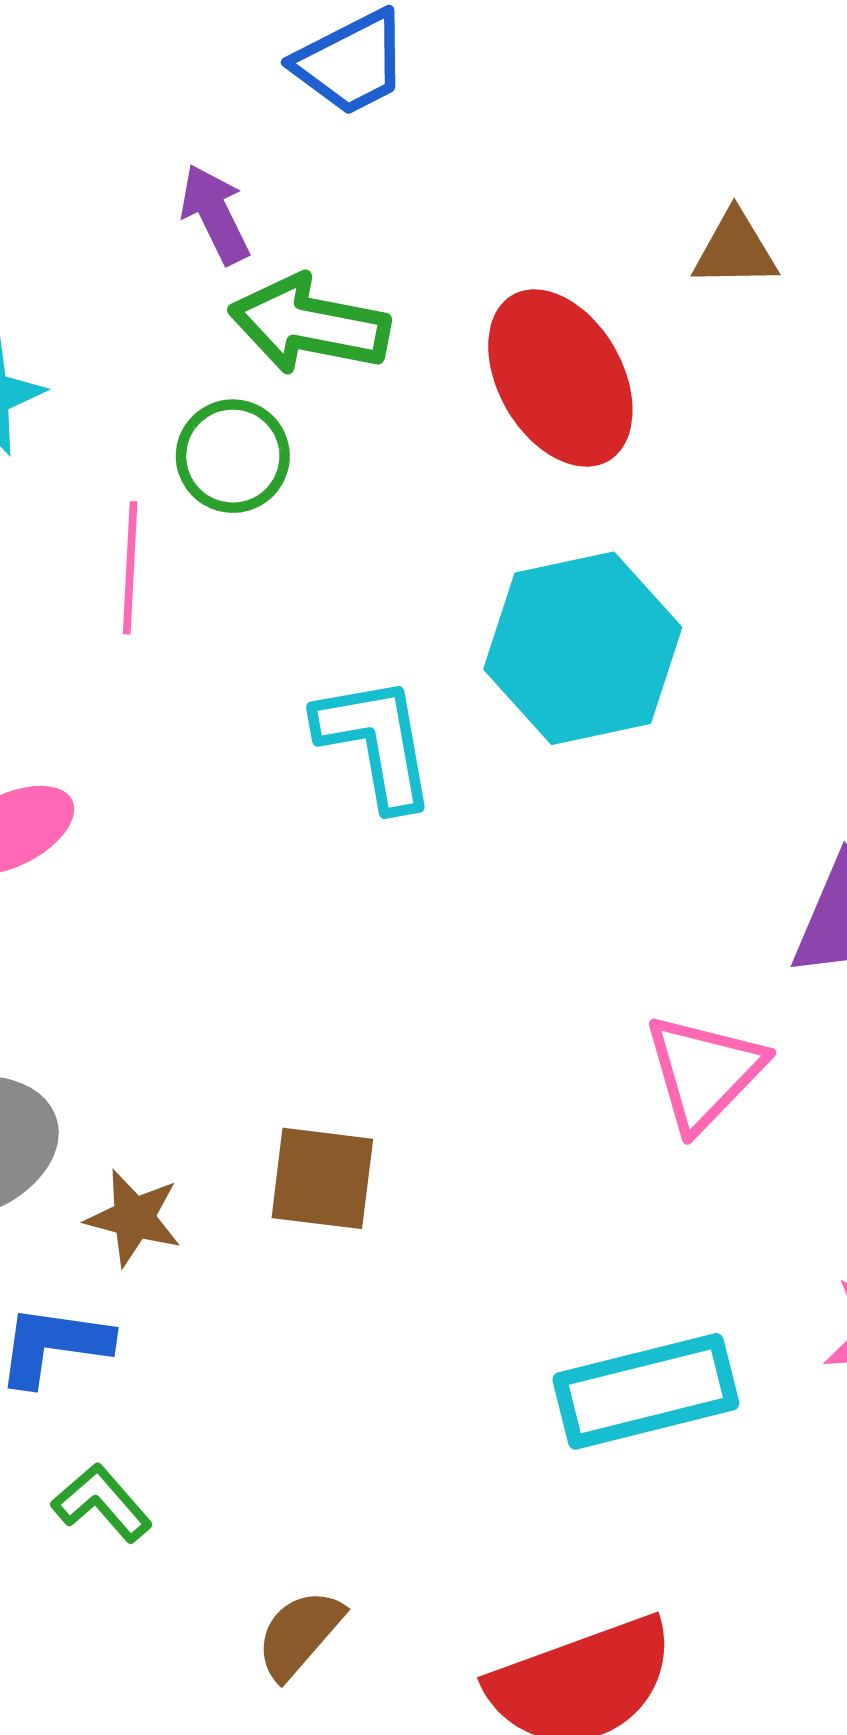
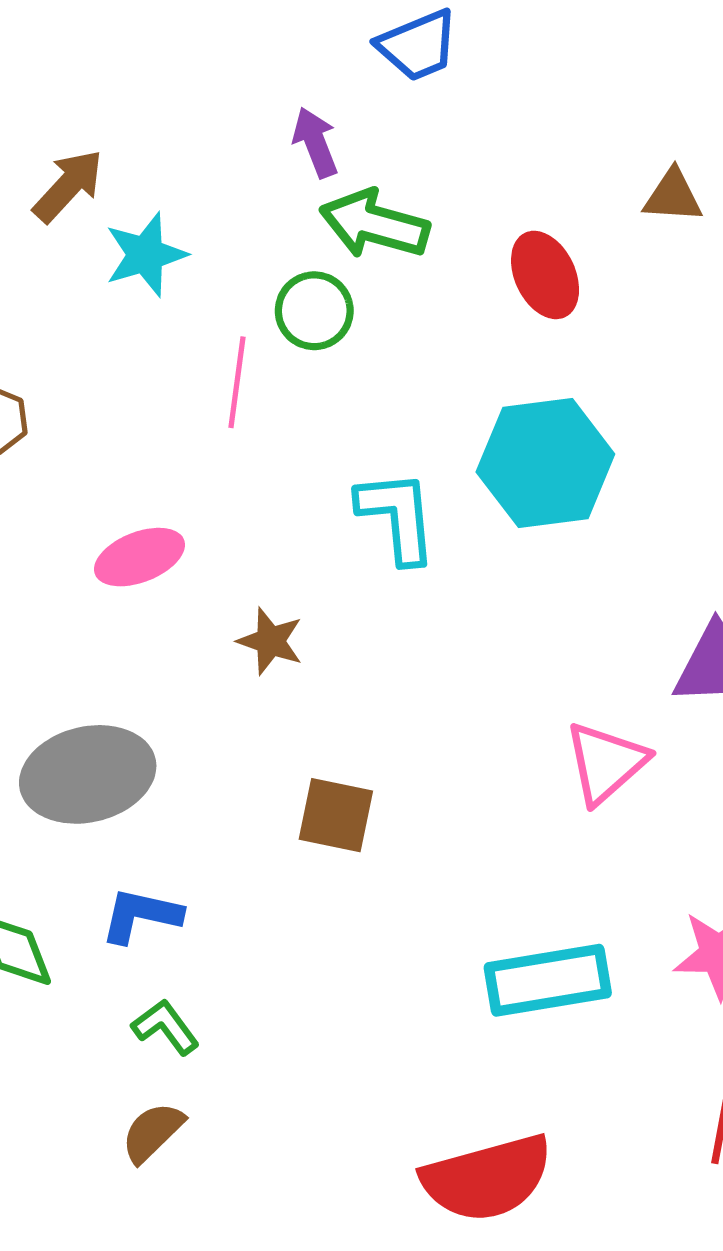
red ellipse: (560, 378) -> (545, 275), size x0.7
brown star: (134, 1218) -> (270, 641), moved
brown semicircle: (299, 1634) -> (153, 1132), moved

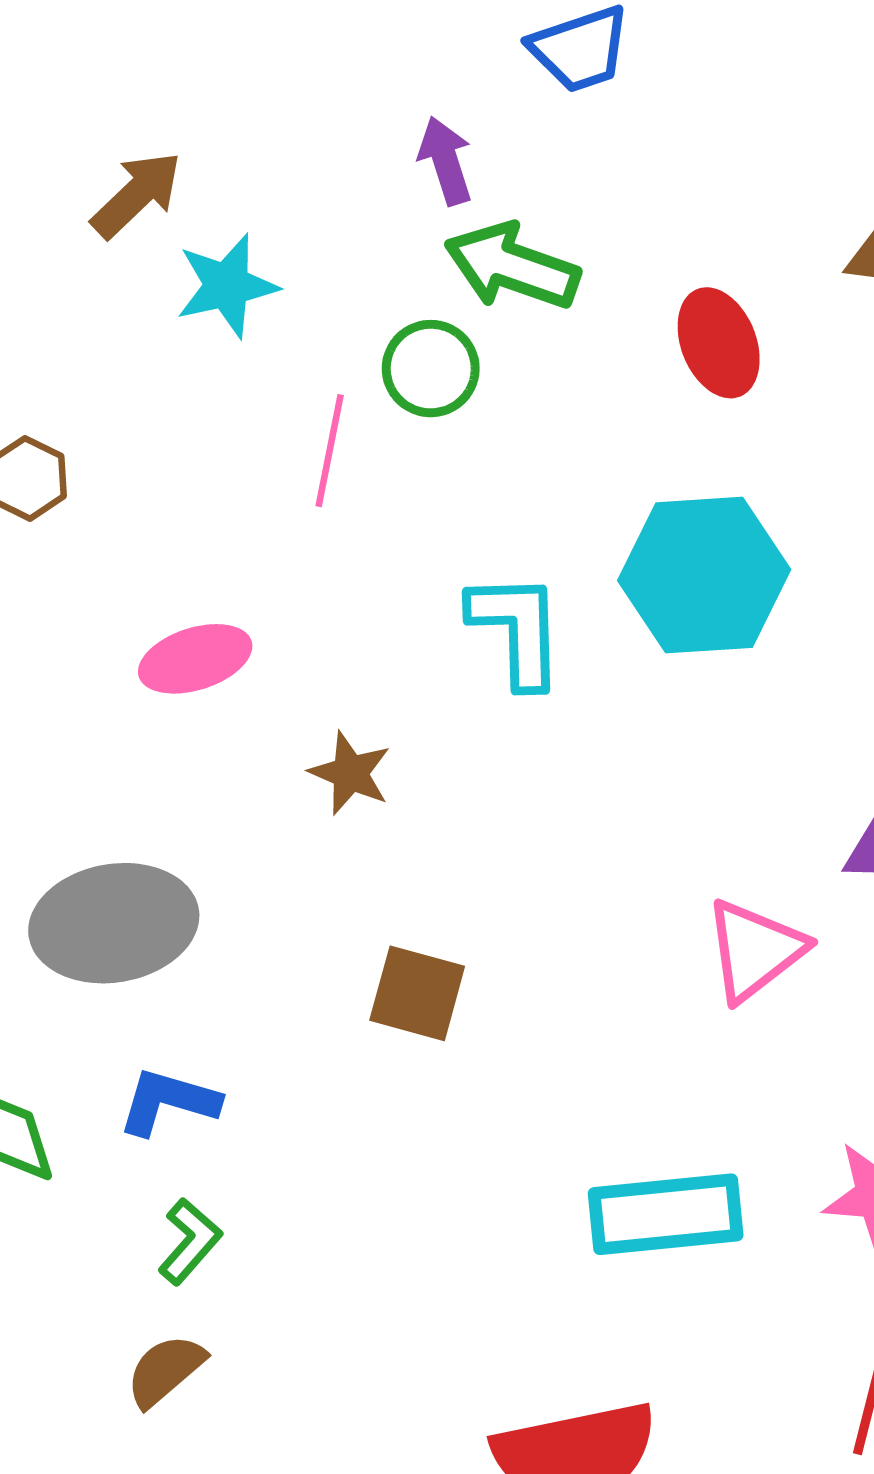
green L-shape: (166, 1027) -> (190, 1241), turned 74

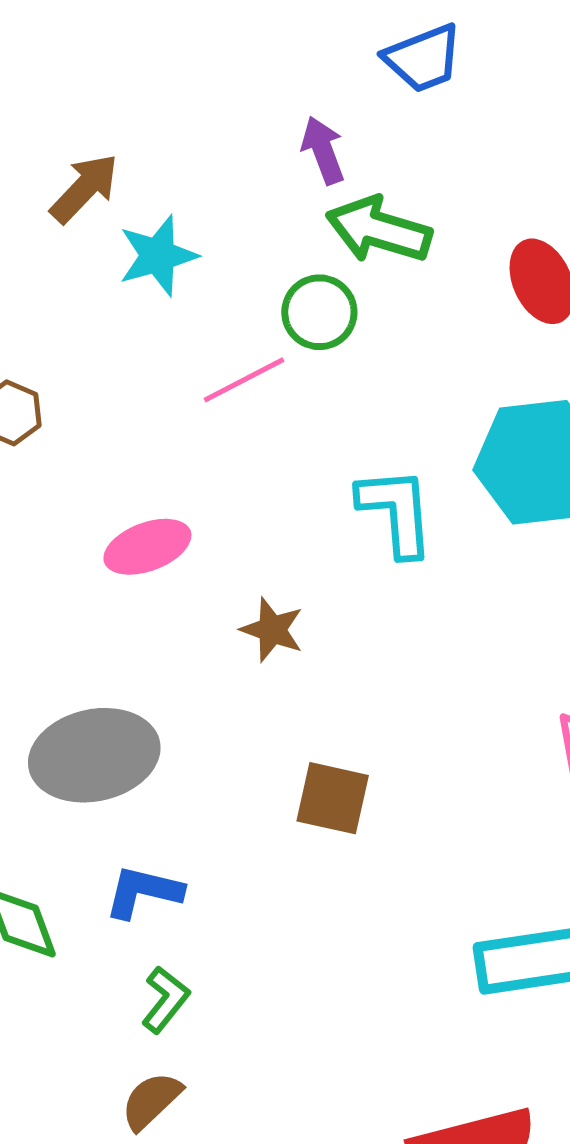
pink line: (330, 451) -> (244, 380), turned 54

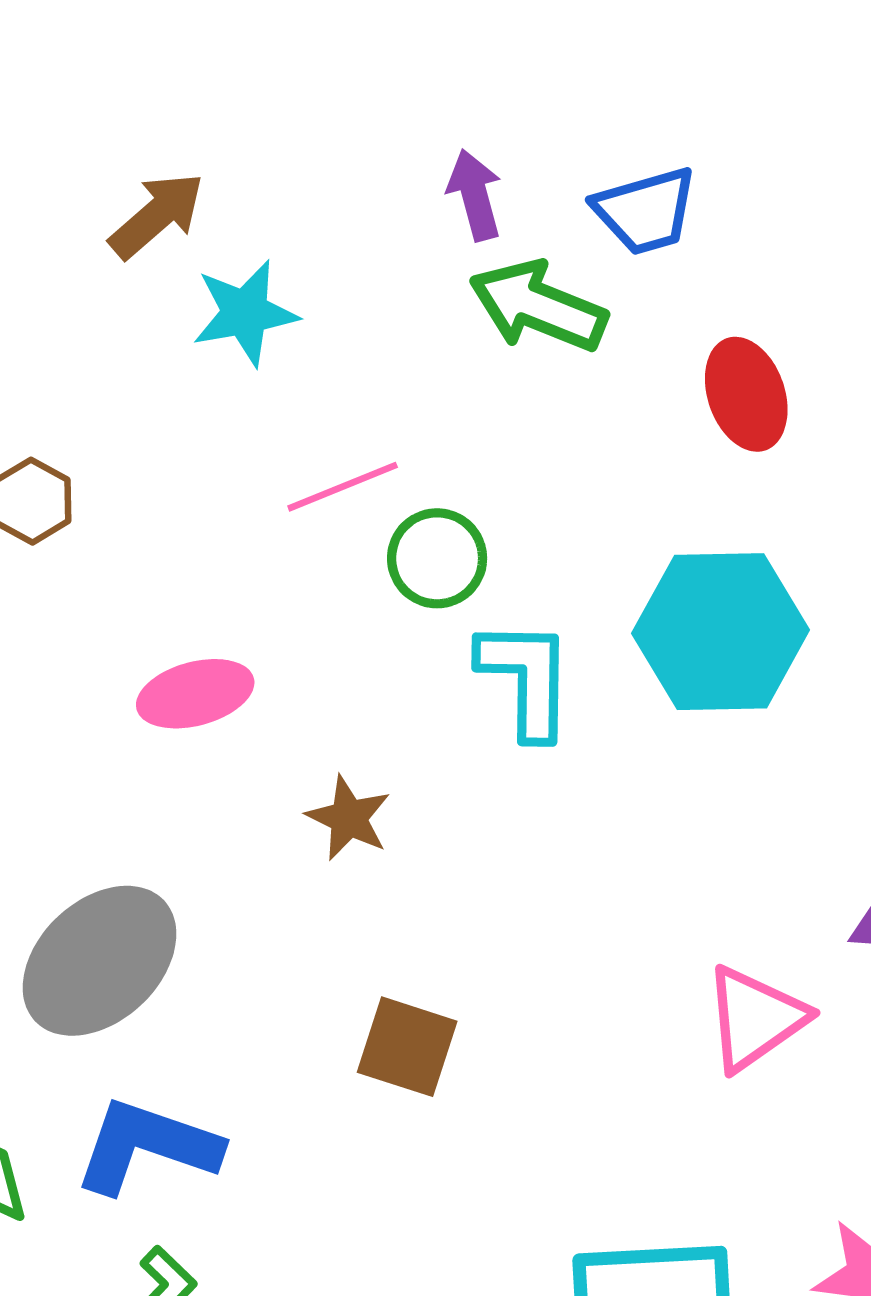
blue trapezoid: (423, 58) -> (645, 211), moved
green circle: (319, 312) -> (437, 558), moved
gray ellipse: (94, 755) -> (100, 961), turned -36
blue L-shape: (143, 892) -> (147, 1146), size x1.4

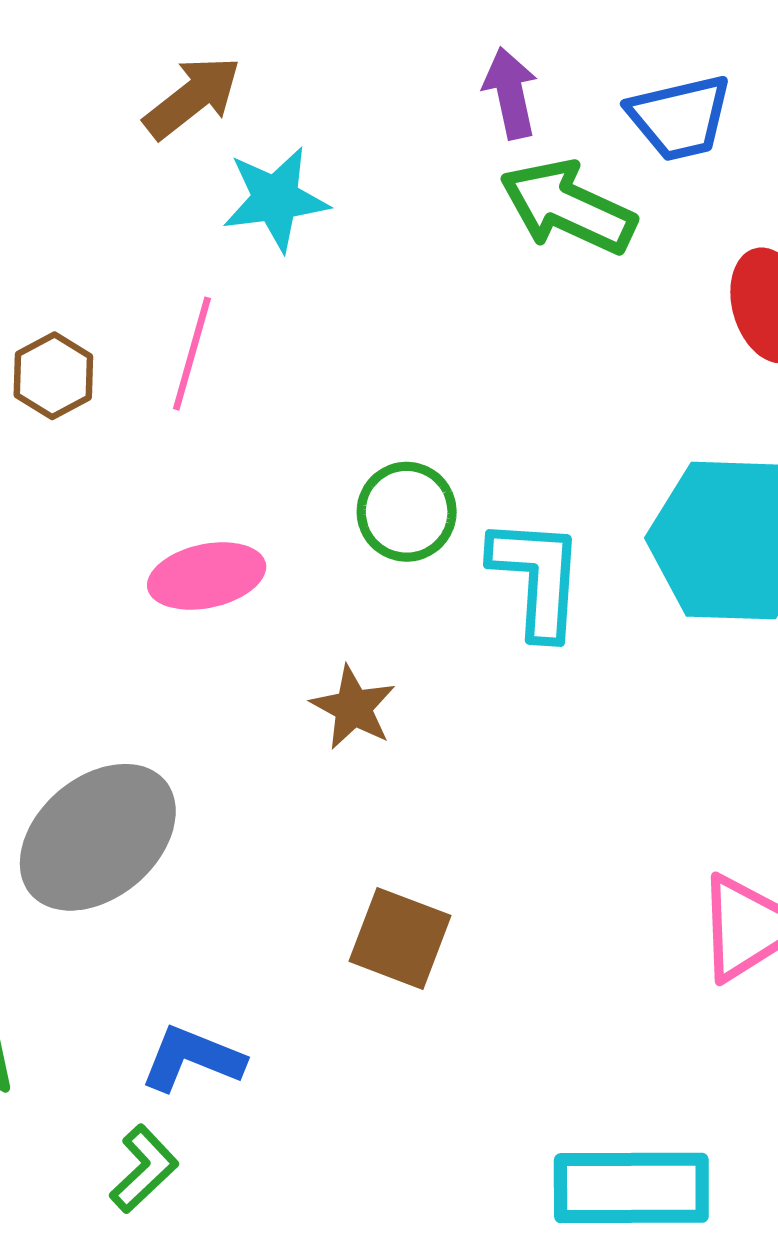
pink line: (343, 487) -> (192, 354), moved, turned -55
green circle: (437, 558) -> (407, 512), moved
blue L-shape: (147, 1146) -> (192, 1059), moved, size x0.7

